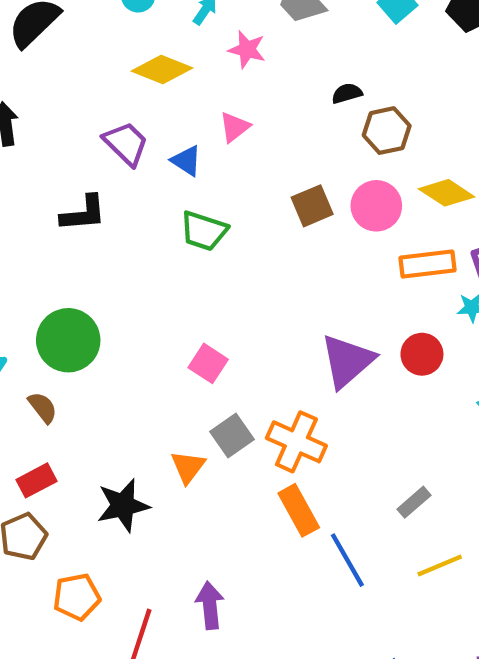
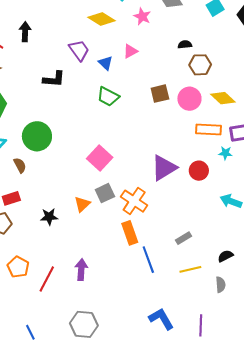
pink square: (208, 363) -> (100, 158), size x1.4
black star: (123, 505) -> (49, 217), size x0.7
orange pentagon: (77, 597) -> (18, 267), moved, turned 30

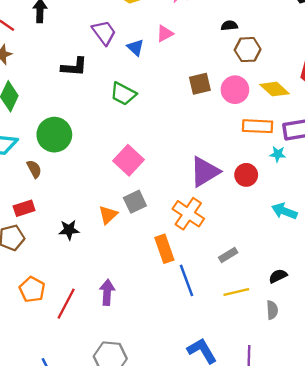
green trapezoid: (108, 97) -> (123, 94), moved
orange cross: (134, 201) -> (188, 214), moved

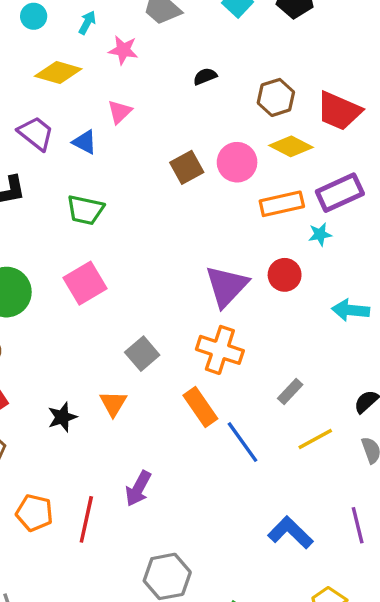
brown hexagon: (248, 50) -> (276, 97), moved
pink square: (129, 160) -> (85, 283), moved, turned 32
orange triangle: (108, 215) -> (113, 403), moved
purple arrow: (107, 292) -> (138, 489), turned -140

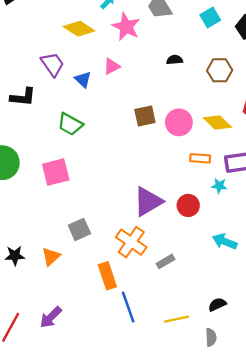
pink star: (123, 50) -> (126, 27), size x1.4
brown hexagon: (276, 97) -> (220, 70), moved
orange rectangle: (282, 204) -> (200, 158), size x0.7
gray rectangle: (290, 391) -> (166, 261), moved

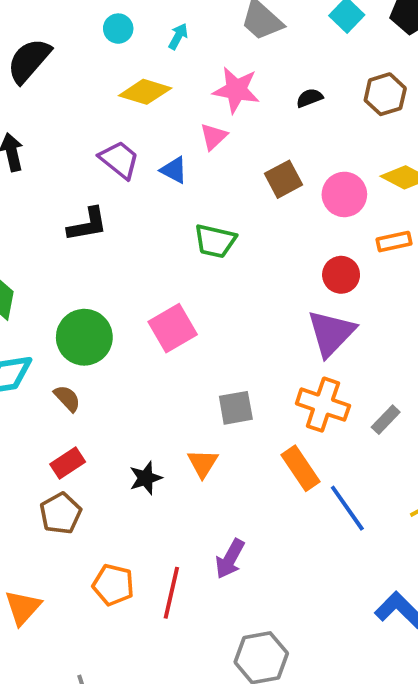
pink star: (126, 27) -> (236, 90), moved
brown square: (145, 116) -> (283, 179), moved
green trapezoid: (70, 124) -> (215, 241), moved
red circle: (188, 205) -> (341, 275), moved
gray square: (79, 229) -> (236, 408), turned 30

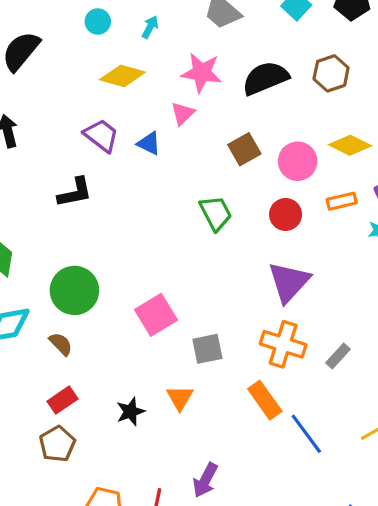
black semicircle: (310, 98) -> (265, 78), size x2.0
green trapezoid: (215, 241) -> (216, 213), moved, turned -129
red circle: (341, 275) -> (286, 214), moved
pink square: (173, 328) -> (156, 315), moved

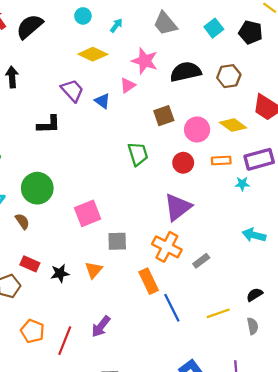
red rectangle: (62, 400) -> (30, 264), moved, turned 48

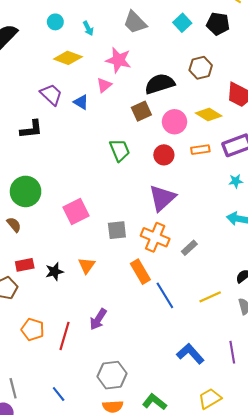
cyan arrow: (116, 25) -> (88, 28), turned 120
black semicircle: (186, 72) -> (160, 84), moved
cyan star: (242, 184) -> (236, 181), moved
gray square: (117, 241) -> (117, 230), moved
red rectangle: (30, 264) -> (25, 265), turned -30

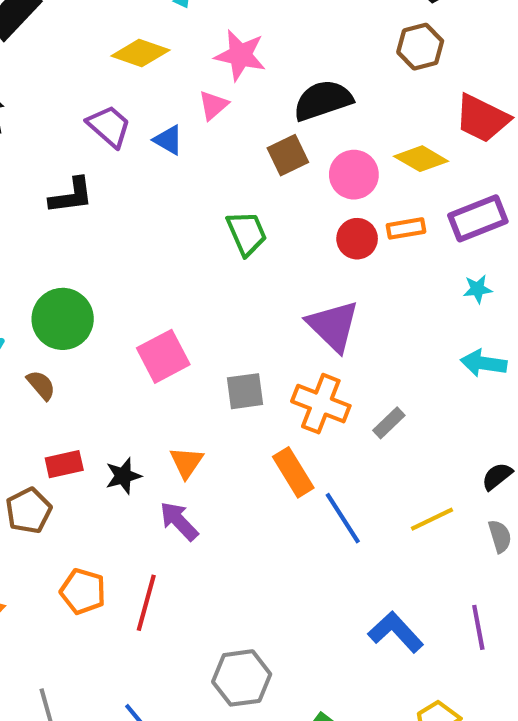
brown hexagon: (201, 68) -> (420, 47), moved
red circle: (164, 155) -> (357, 239), moved
purple triangle: (162, 198) -> (333, 326), turned -32
purple arrow: (98, 319) -> (179, 521), moved, turned 105

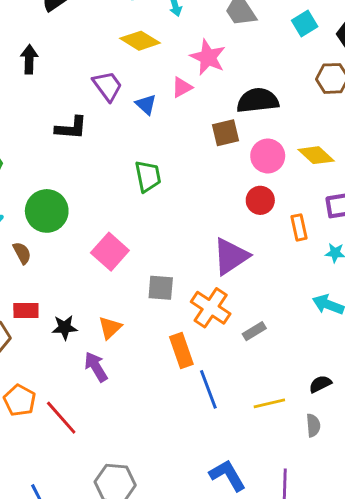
orange rectangle: (406, 228) -> (299, 227), moved, turned 75
green trapezoid: (247, 233) -> (148, 176), moved
purple triangle: (333, 326) -> (231, 256), turned 30
pink square: (163, 356) -> (110, 252), turned -33
red line: (146, 603) -> (61, 418), turned -69

